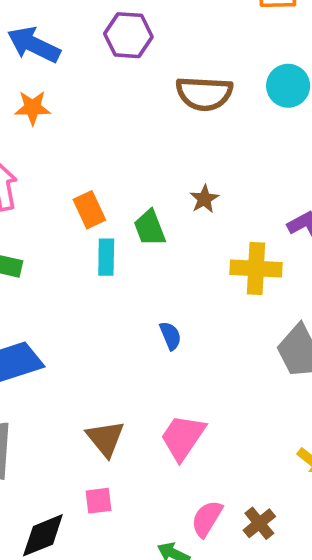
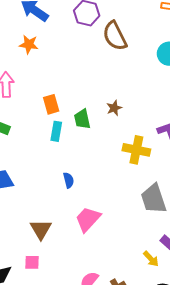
brown semicircle: (204, 93) -> (115, 36), moved, turned 52
blue semicircle: (170, 336) -> (69, 180), moved
pink trapezoid: (183, 437) -> (88, 219), moved

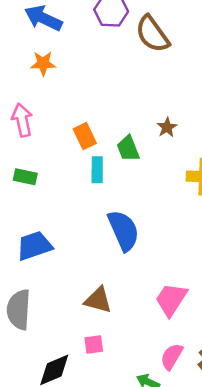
blue semicircle: (69, 180) -> (124, 230), size x2.0
pink trapezoid: (88, 219) -> (171, 299), moved
brown triangle: (41, 229) -> (98, 300), turned -35

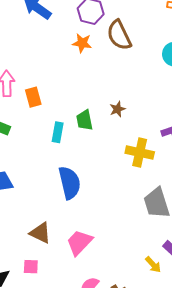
orange star: (43, 63) -> (82, 43), moved
orange rectangle: (85, 136) -> (33, 97), moved
pink trapezoid: (171, 299) -> (79, 242), moved

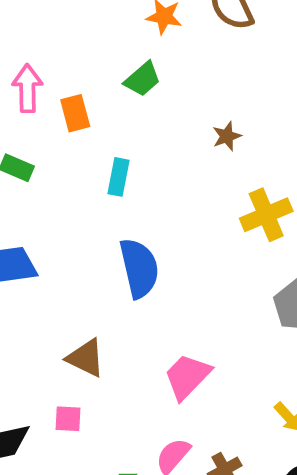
green trapezoid: (84, 120) -> (142, 79), moved, turned -120
yellow cross: (140, 152) -> (266, 215), turned -36
pink trapezoid: (79, 242) -> (187, 376), moved

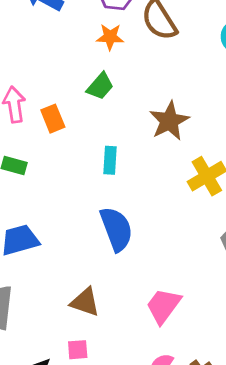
brown star: (227, 136) -> (169, 121), size x1.8
cyan rectangle: (119, 177) -> (110, 160), moved

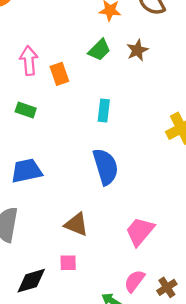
brown star: (169, 121) -> (137, 50), moved, size x0.7

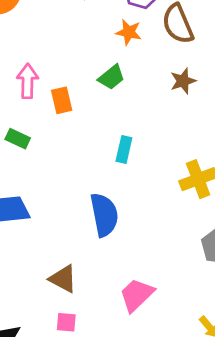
brown star: (137, 50) -> (183, 81), moved
cyan rectangle: (104, 111) -> (124, 150), moved
pink square: (68, 263) -> (66, 322), moved

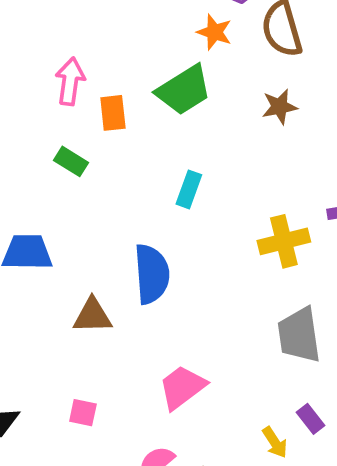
green trapezoid: (111, 77) -> (184, 90), size x1.5
green rectangle: (18, 139) -> (71, 161), moved
brown triangle: (63, 279) -> (92, 316), moved, turned -36

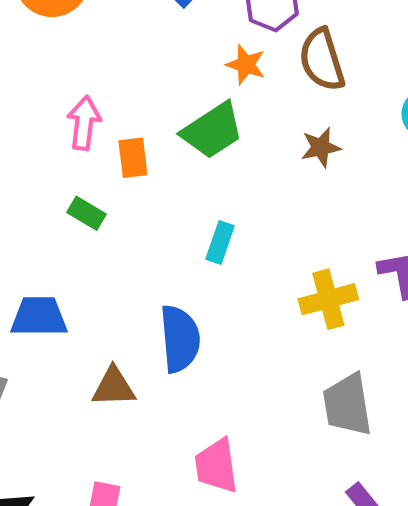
pink trapezoid: (182, 387) -> (216, 466), turned -60

